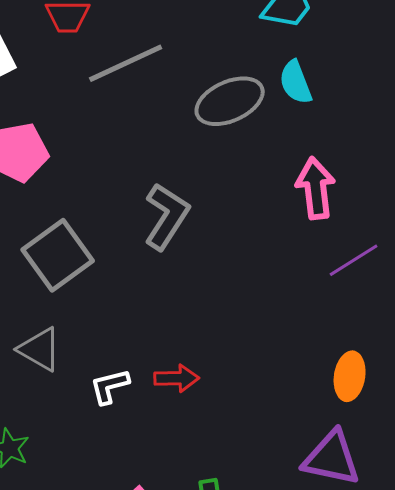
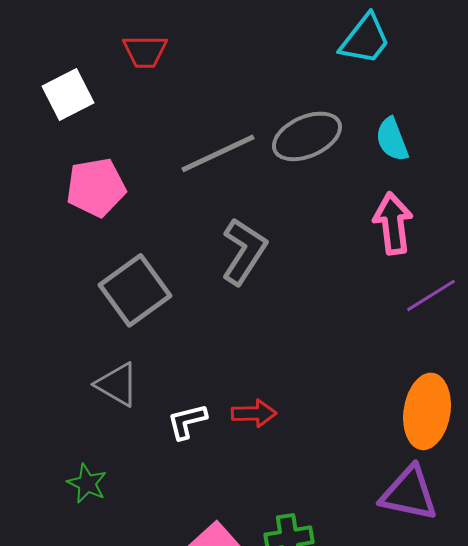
gray line: (126, 63) -> (218, 153), moved
cyan semicircle: (296, 82) -> (392, 139), moved
orange ellipse: (350, 376) -> (427, 411), size x1.5

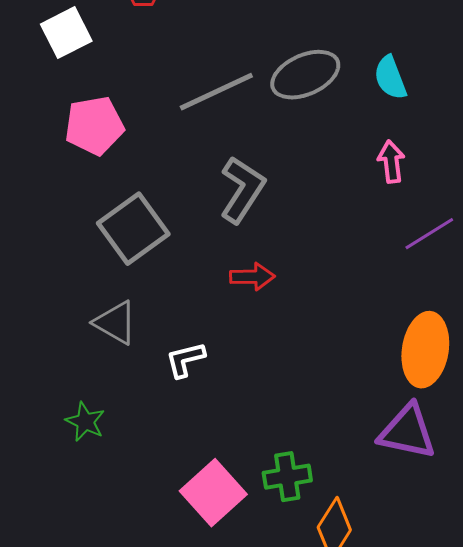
pink arrow: (393, 223) -> (391, 162), size x0.7
red arrow: (254, 413) -> (252, 277), moved

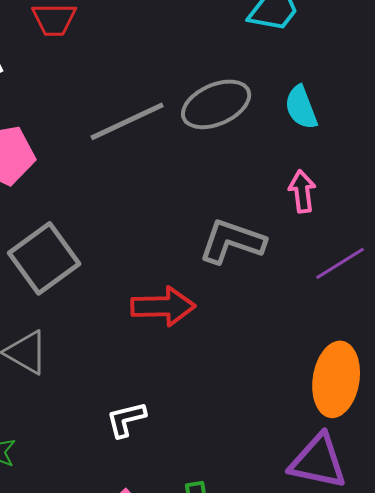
gray L-shape: (242, 190) -> (232, 241), moved, turned -104
red arrow: (252, 277) -> (163, 306), size x1.4
white L-shape: (185, 360) -> (126, 419), moved

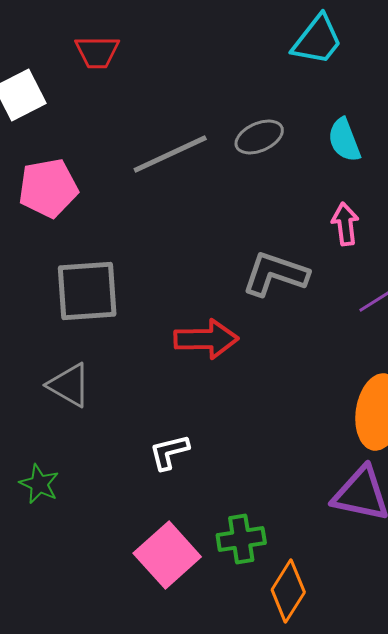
gray ellipse: (216, 104) -> (259, 137), size x0.7
gray square: (44, 258) -> (87, 291), turned 32

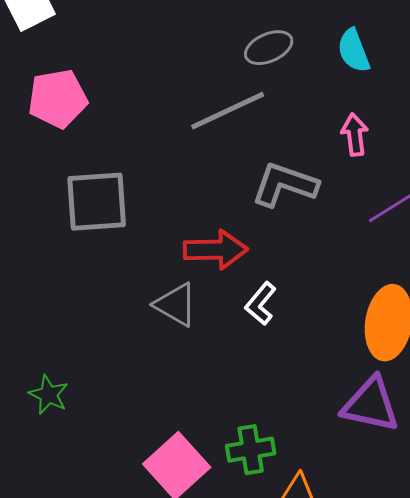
gray line: (170, 154) -> (228, 111), moved
gray triangle: (69, 385) -> (176, 305), moved
white L-shape: (169, 452) -> (261, 304), moved, turned -36

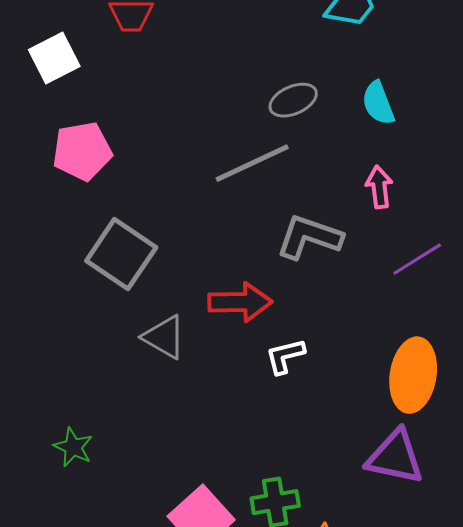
gray square: (97, 202) -> (121, 254), turned 38
white L-shape: (261, 304) -> (285, 356), turned 36
gray triangle: (176, 305) -> (164, 337), moved

